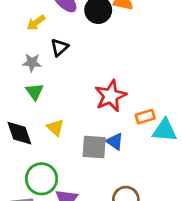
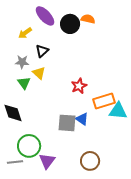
red star: (111, 96) -> (79, 86), size x0.7
orange rectangle: (145, 117) -> (104, 101), size x1.5
yellow triangle: (55, 128) -> (39, 73), moved

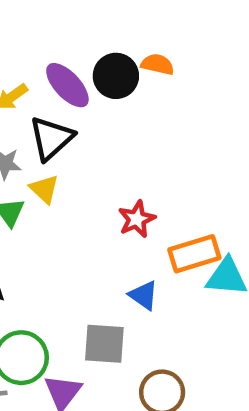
purple ellipse: (45, 16) -> (67, 85), moved
black triangle: (42, 51) -> (51, 138), size x1.5
gray square: (67, 123) -> (104, 344), moved

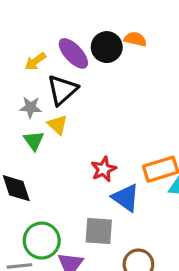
red star: (137, 219) -> (104, 169), moved
blue triangle: (144, 295) -> (126, 198), size x1.4

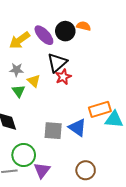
yellow arrow: (35, 61) -> (20, 40), size x1.5
black triangle: (62, 90) -> (57, 63), moved
red star: (104, 169) -> (63, 77), moved
gray square: (99, 231) -> (53, 131), moved

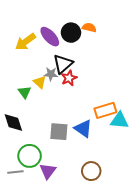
gray star: (17, 70) -> (51, 74), moved

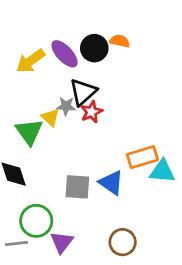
green triangle: (25, 92) -> (29, 132), size x1.5

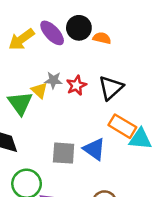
orange semicircle: (120, 41) -> (102, 38), moved
black triangle: (83, 92) -> (111, 88), moved
orange rectangle: (142, 157) -> (122, 126), turned 48

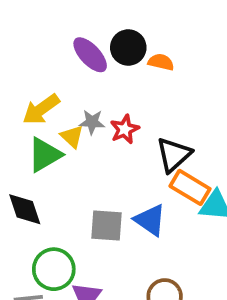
yellow arrow: (21, 39) -> (41, 109), moved
black triangle: (111, 88) -> (174, 155), moved
green triangle: (20, 103) -> (45, 155), turned 36

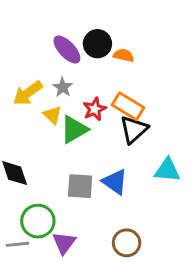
gray star: (92, 122) -> (63, 87), moved, turned 30
green triangle: (45, 155) -> (74, 129), moved
orange rectangle: (190, 187) -> (128, 106), moved

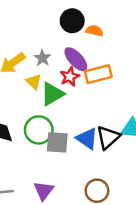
purple ellipse: (67, 50) -> (76, 59), moved
orange rectangle: (128, 106) -> (98, 74), turned -45
black triangle: (134, 129) -> (108, 137), moved
green circle: (38, 221) -> (39, 130), moved

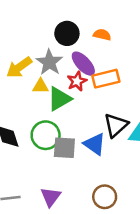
black circle: (72, 21) -> (67, 33), moved
gray star: (42, 58) -> (49, 62), size x1.5
yellow triangle: (34, 82) -> (41, 86), turned -42
black triangle: (108, 137) -> (116, 125), moved

